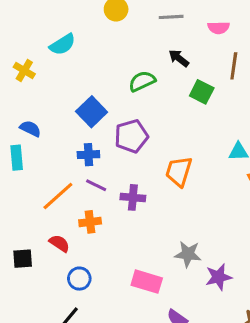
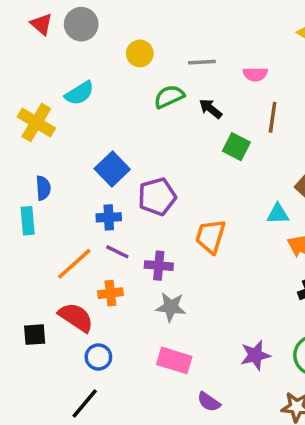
yellow cross: (24, 70) -> (36, 122), size x1.5
green semicircle: (142, 81) -> (169, 97), moved
blue semicircle: (30, 129) -> (43, 188), turned 60
red semicircle: (59, 243) -> (76, 317), size x1.5
gray star: (188, 254) -> (171, 307), moved

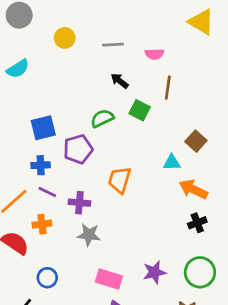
green semicircle: (169, 97) -> (102, 118), moved
blue square: (112, 169) -> (43, 128), turned 30
blue circle: (98, 357) -> (47, 278), moved
pink rectangle: (174, 360) -> (109, 279), moved

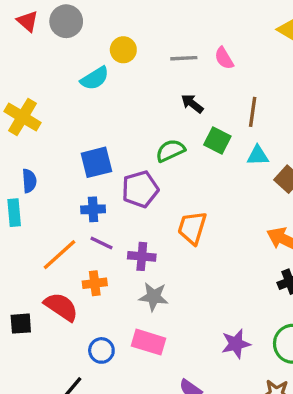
pink semicircle: (154, 54) -> (224, 58), moved, turned 60
cyan semicircle: (18, 69) -> (95, 78), moved
cyan triangle: (172, 163) -> (258, 156), moved
pink rectangle: (109, 279) -> (148, 342), moved

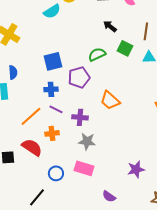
orange trapezoid: (192, 228) -> (110, 100), turned -65

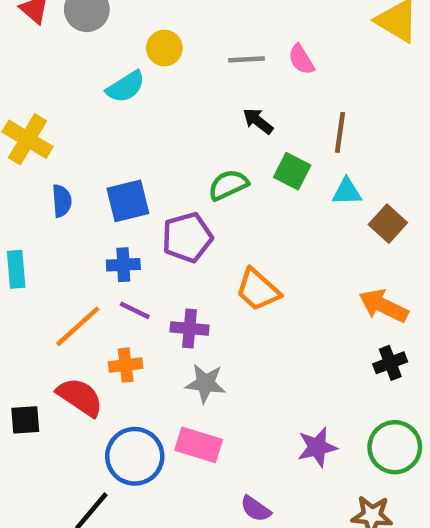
blue semicircle: (13, 72) -> (62, 201), moved
blue circle: (56, 173) -> (135, 456), size x1.6

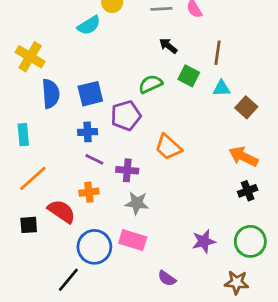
blue semicircle: (62, 201) -> (51, 94), size x1.5
orange line: (78, 326) -> (33, 178), moved

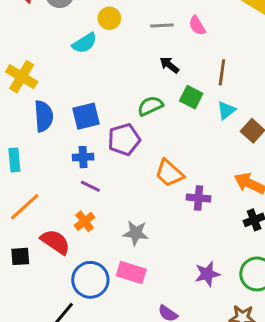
cyan triangle: (222, 88) -> (226, 110), turned -36
purple cross: (127, 170) -> (199, 198), moved
orange cross: (89, 192) -> (85, 221), turned -30

